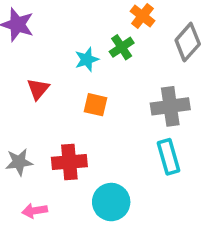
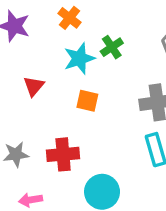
orange cross: (142, 16) -> (70, 18), moved
cyan star: (87, 59) -> (79, 59), size x1.4

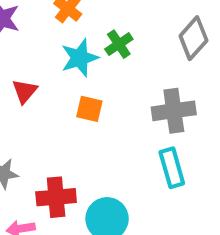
red cross: (63, 154) -> (56, 197), moved

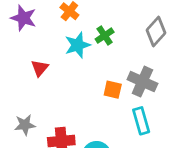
orange square: (89, 109) -> (113, 90), moved
gray cross: (174, 111) -> (142, 82), turned 32

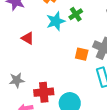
red triangle: (40, 68) -> (28, 38), turned -40

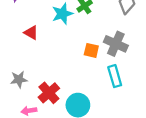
red cross: (44, 92) -> (49, 93), turned -36

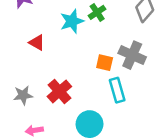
cyan rectangle: (115, 76) -> (117, 90), moved
red cross: (49, 93) -> (59, 91), moved

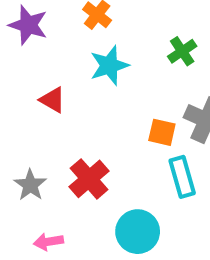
green cross: (97, 12) -> (182, 51), moved
gray star: (23, 95) -> (30, 185), turned -30

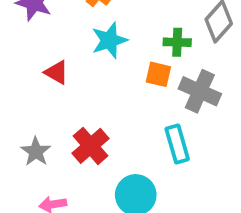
green cross: (182, 51) -> (177, 42), moved, turned 36
orange square: (162, 132) -> (158, 74), moved

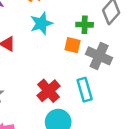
red cross: (90, 146) -> (49, 91), moved

